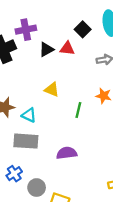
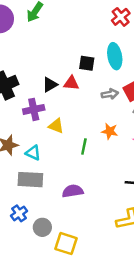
black square: (83, 29) -> (87, 63), turned -35
purple cross: (26, 30) -> (34, 109), moved

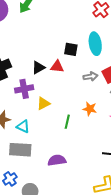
yellow triangle: (56, 126) -> (43, 103), turned -48

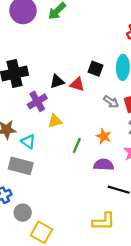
gray arrow: (90, 76) -> (111, 102), turned 32
purple cross: (24, 89) -> (37, 101), turned -30
purple semicircle: (57, 160) -> (104, 165), moved

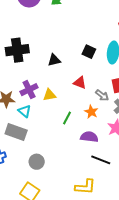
red triangle: (77, 84) -> (80, 83), moved
purple cross: (37, 101) -> (29, 90), moved
gray arrow: (111, 102) -> (102, 95), moved
gray circle: (23, 213) -> (37, 162), moved

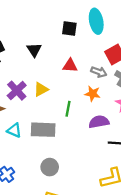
black triangle: (54, 60) -> (34, 50), turned -32
cyan triangle: (25, 111) -> (14, 130), moved
gray rectangle: (16, 132) -> (43, 130), moved

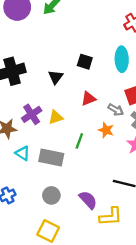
black square: (69, 29) -> (85, 62), moved
red triangle: (70, 66) -> (88, 99), turned -35
purple semicircle: (99, 122) -> (88, 200), moved, turned 48

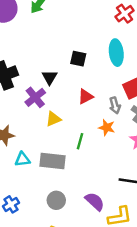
gray arrow: (116, 110) -> (115, 105), turned 49
purple cross: (32, 114) -> (35, 97), moved
cyan triangle: (23, 153) -> (22, 159), turned -35

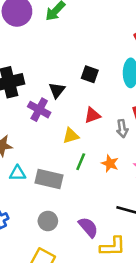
purple cross: (35, 97) -> (39, 110), turned -30
yellow triangle: (53, 119) -> (71, 136), moved
orange star: (107, 128) -> (110, 163), moved

